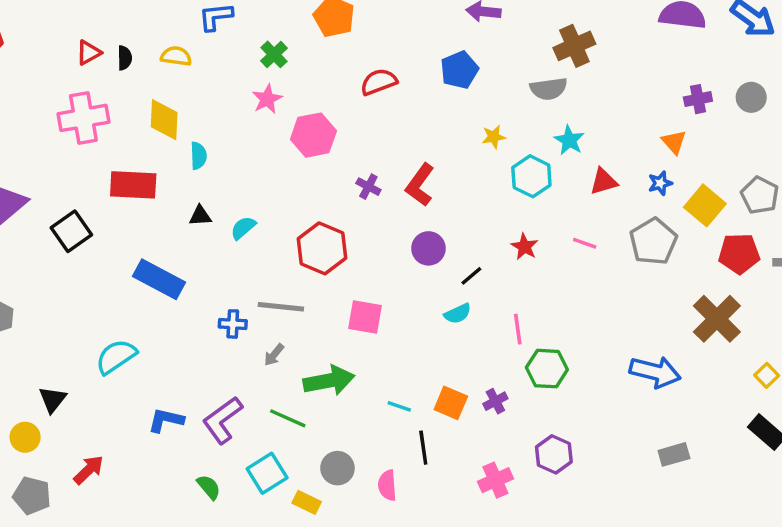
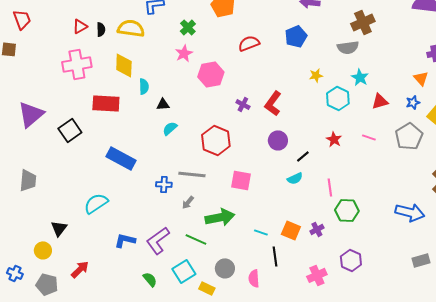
yellow semicircle: (176, 56) -> (131, 28), size x1.5
black triangle: (200, 216) -> (163, 104), moved

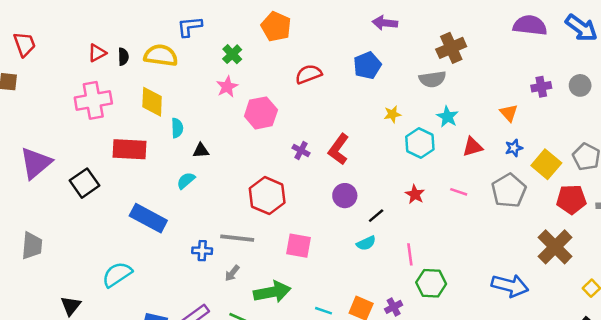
orange triangle: (421, 78) -> (509, 113), moved
cyan semicircle: (170, 128) -> (186, 181), moved

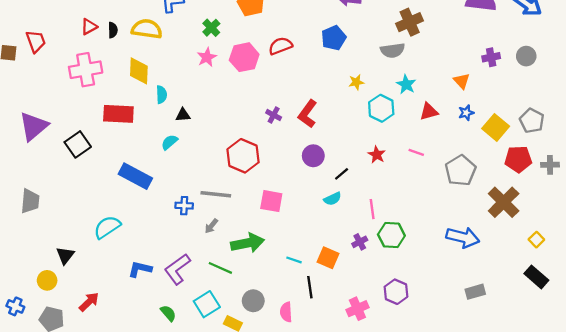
red trapezoid: (24, 44) -> (36, 41), moved
pink hexagon: (261, 113) -> (244, 57), moved
gray pentagon: (509, 191) -> (461, 170), moved
purple cross: (394, 307) -> (360, 242), moved

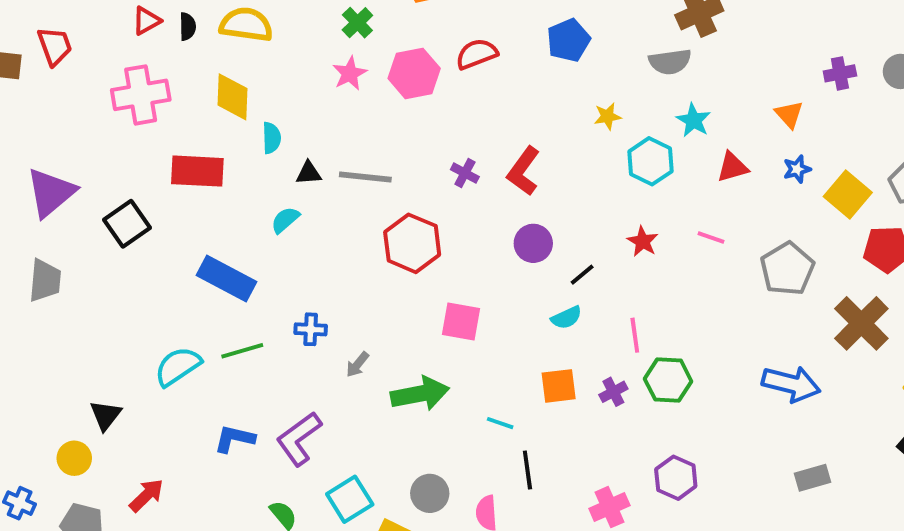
gray line: (216, 194) -> (365, 177), moved
gray trapezoid: (30, 201) -> (45, 280), moved
orange square: (328, 258) -> (559, 386), moved, turned -30
green line: (220, 268) -> (242, 351), moved, turned -40

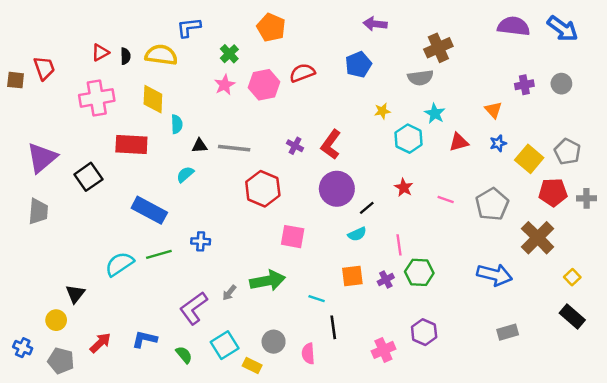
pink line: (711, 237) -> (446, 199), moved
purple circle: (533, 243) -> (337, 189), size x1.5
gray arrow: (357, 364) -> (229, 293), moved
blue L-shape: (234, 439) -> (145, 339), moved

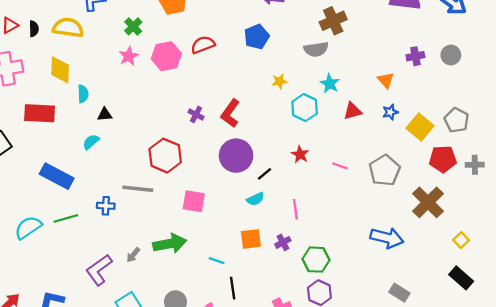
gray line: (234, 148) -> (138, 189), moved
green hexagon: (419, 272) -> (316, 260), moved
gray rectangle: (508, 332) -> (399, 293), turned 48

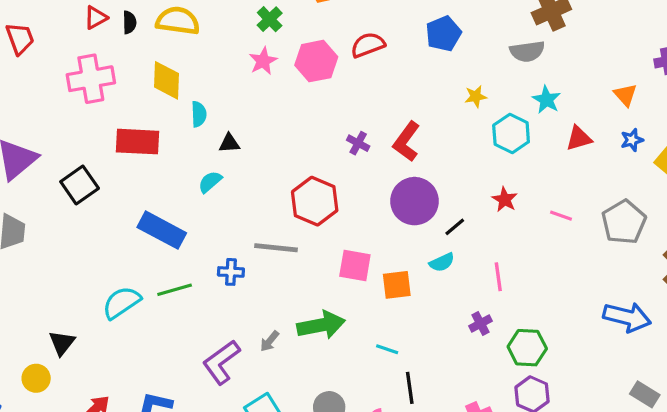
orange square: (251, 239) -> (397, 285), moved

